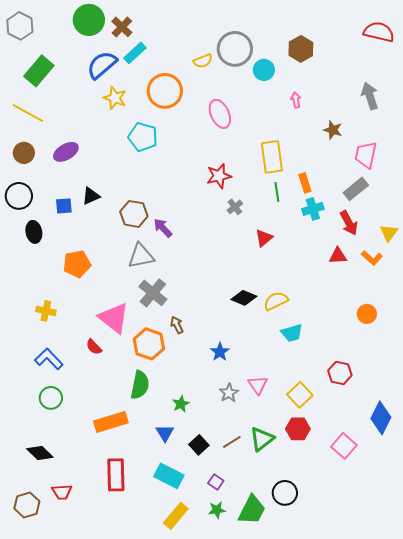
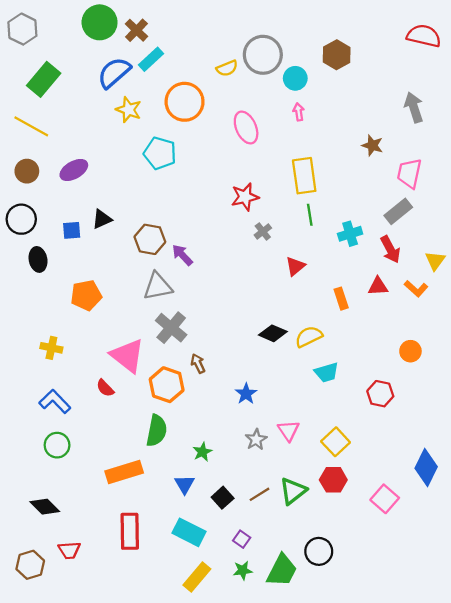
pink arrow: (296, 100) -> (299, 112), moved
orange rectangle: (305, 183) -> (341, 299), moved
red hexagon: (340, 373) -> (380, 394), moved

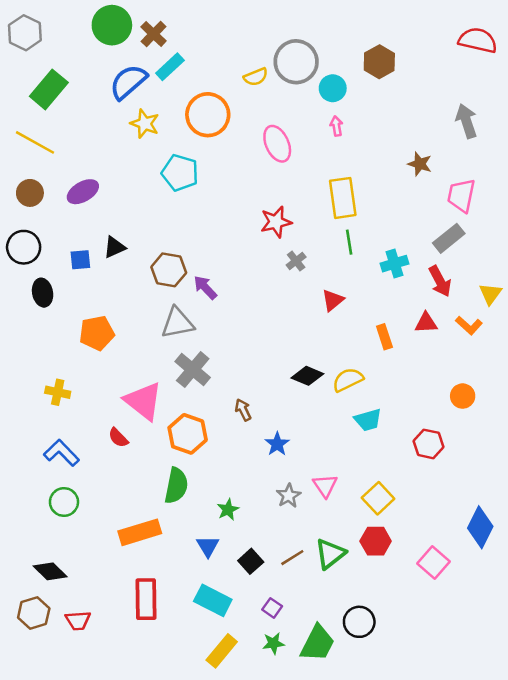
brown arrow: (198, 363) -> (243, 410), moved
brown hexagon: (30, 565) -> (34, 613), moved

